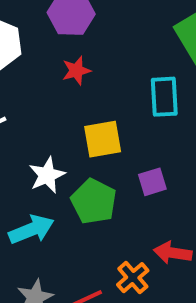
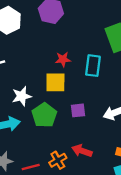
red star: (76, 71) -> (63, 59), moved

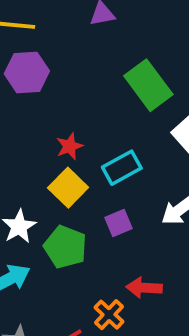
cyan rectangle: (93, 66) -> (122, 168), moved, turned 70
yellow square: (55, 82) -> (68, 188), turned -30

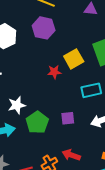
cyan rectangle: (122, 168) -> (91, 90), moved
yellow square: (68, 188) -> (74, 59), moved

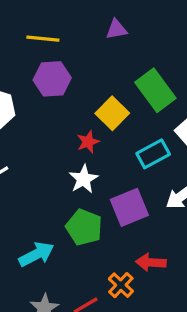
white star: (17, 105) -> (84, 179), moved
purple square: (68, 118) -> (129, 207), size x1.6

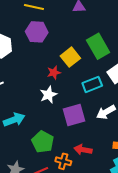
green pentagon: (84, 227) -> (43, 142), moved
cyan arrow: (36, 254) -> (14, 120), moved
orange cross: (121, 285) -> (63, 161), turned -35

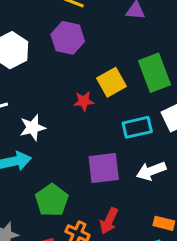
white star: (48, 95) -> (33, 128), moved
red arrow: (83, 150) -> (109, 221), turned -84

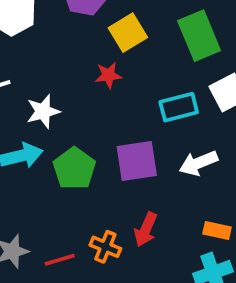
yellow square: (111, 82) -> (128, 33), moved
green pentagon: (52, 200) -> (74, 168), moved

